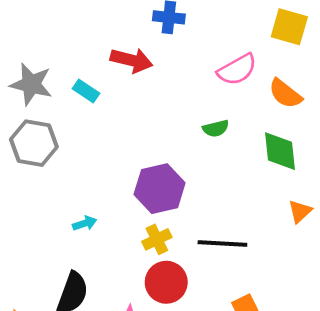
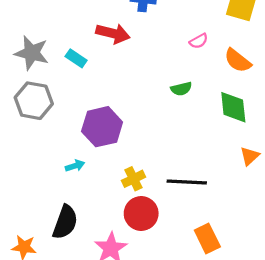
pink semicircle: (237, 70) -> (199, 41), size x0.6
purple hexagon: (160, 189) -> (102, 127), moved

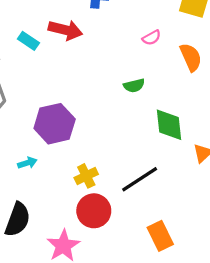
cyan rectangle: (76, 58) -> (28, 41), moved
orange semicircle: (238, 61) -> (191, 57), turned -152
green diamond: (233, 107) -> (169, 125), moved
black line: (187, 182) -> (140, 179), turned -36

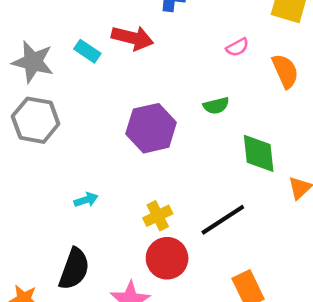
purple hexagon: (55, 124) -> (151, 128), moved

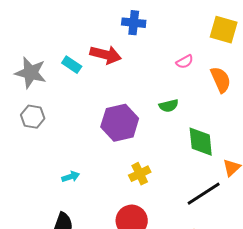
gray hexagon: (36, 120) -> (33, 117), size x0.7
yellow cross: (158, 216) -> (140, 174), moved
black line: (223, 220) -> (204, 194), moved

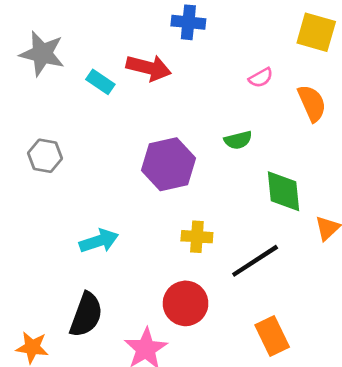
gray star: (31, 73) -> (42, 54), moved
yellow cross: (140, 174) -> (197, 237), turned 30
cyan arrow: (71, 177) -> (99, 241), size x1.5
black line: (204, 194) -> (255, 261), moved

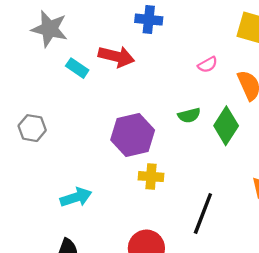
gray star: (42, 54) -> (49, 29), moved
green diamond: (283, 191) -> (226, 126), moved, turned 39
yellow cross: (197, 237) -> (151, 177), moved
black line: (255, 261) -> (203, 213), turned -36

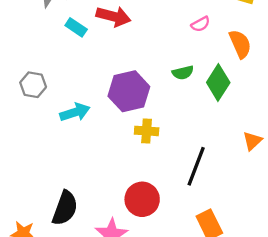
cyan arrow: (76, 197) -> (75, 112), moved

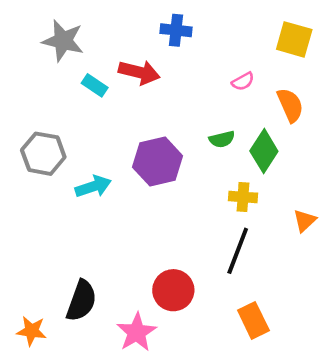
gray hexagon: (33, 85) -> (43, 154), size x1.4
yellow cross: (147, 131) -> (243, 197), moved

